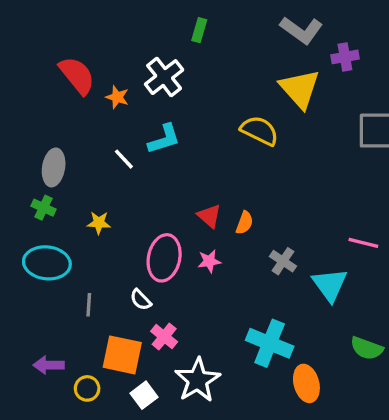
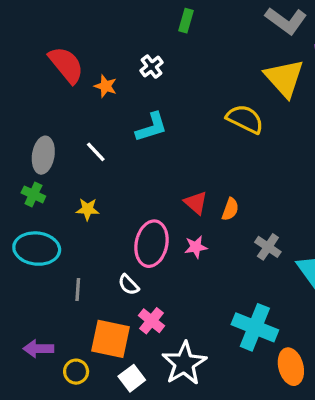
white cross: (164, 77) -> (151, 67), size x0.6
white line: (124, 159) -> (96, 152), moved

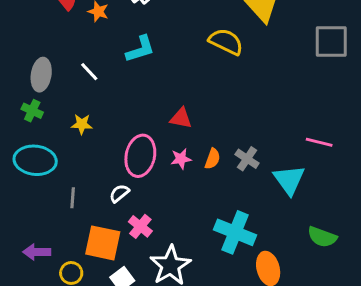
red triangle: (196, 203) -> (181, 118), turned -30
orange semicircle: (230, 209) -> (212, 159), moved
white semicircle: (129, 285) -> (119, 193), turned 95

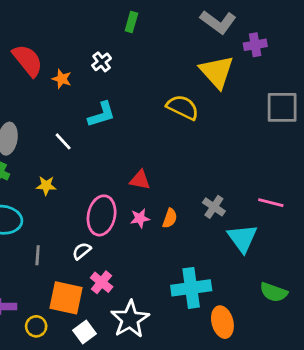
white line: (89, 72) -> (63, 141), moved
gray cross: (247, 159) -> (214, 207), moved
cyan cross: (235, 232) -> (191, 288), turned -30

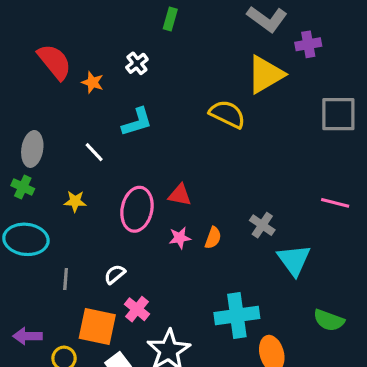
yellow triangle: (217, 72) -> (265, 74), turned 42
pink line: (271, 203) -> (335, 203), moved
pink ellipse: (102, 215) -> (137, 209), moved

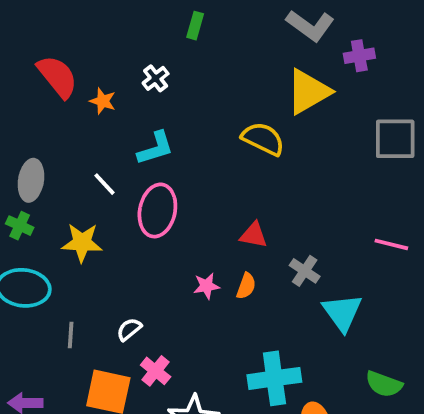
red triangle: (180, 195) -> (254, 235), moved
yellow star: (75, 201) -> (82, 243), size x1.5
pink ellipse: (137, 209) -> (157, 210), moved

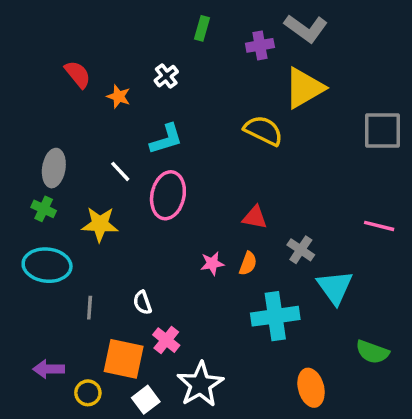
purple cross: (359, 56) -> (260, 45), moved
red semicircle: (57, 77) -> (78, 74), size x0.7
white semicircle: (129, 329) -> (142, 303), turned -70
cyan cross: (274, 378) -> (275, 316), moved

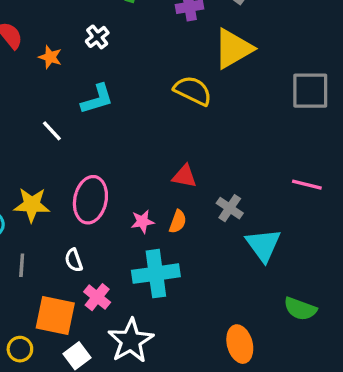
pink ellipse: (168, 195) -> (90, 200), moved
yellow star: (100, 224) -> (32, 205), moved
cyan cross: (275, 316) -> (156, 274), moved

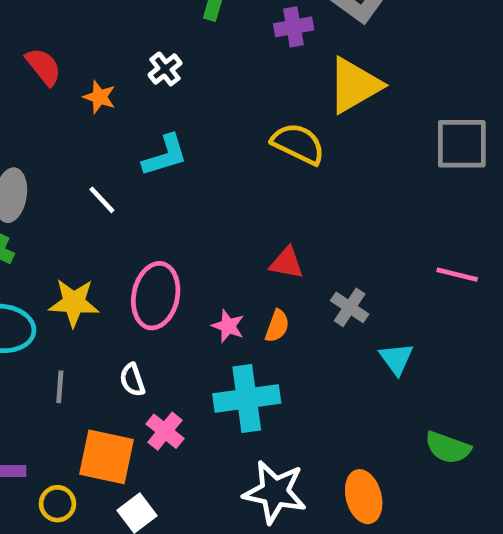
pink star: (142, 222) -> (228, 326), turned 30
cyan triangle: (263, 245) -> (396, 359), size x0.7
white star: (131, 341) -> (275, 492), moved, turned -30

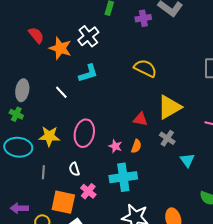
white cross: (165, 69) -> (88, 36), size x1.5
yellow triangle: (354, 85) -> (169, 107), moved
orange star: (100, 97) -> (60, 48), size x1.6

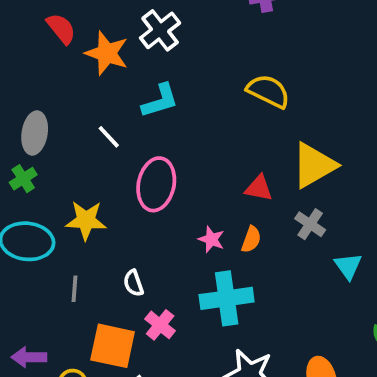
green cross: (16, 114) -> (23, 179), turned 32
pink ellipse: (84, 133) -> (156, 184), moved

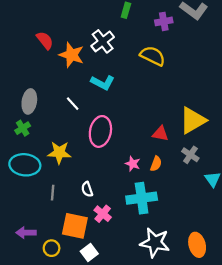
yellow semicircle: (268, 91) -> (153, 56), moved
cyan L-shape: (160, 101) -> (103, 83), turned 45

